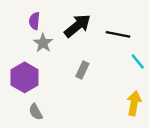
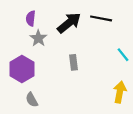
black line: (118, 34) -> (101, 18), moved
gray rectangle: (82, 70) -> (74, 62), turned -32

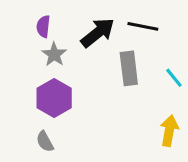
gray rectangle: (74, 62) -> (129, 68), moved, size x1.5
purple hexagon: (22, 69) -> (54, 98), moved

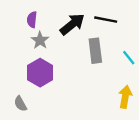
gray semicircle: (45, 142) -> (20, 104), moved

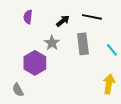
black arrow: (72, 24) -> (63, 21), size x0.6
gray star: (40, 40) -> (52, 43), moved

